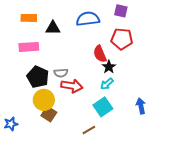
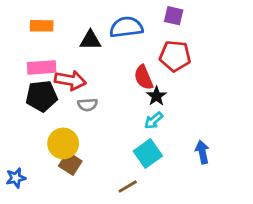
black triangle: (53, 28) -> (90, 40), moved
black pentagon: (38, 77) -> (42, 96), moved, turned -30
red arrow: (72, 86) -> (70, 80), moved

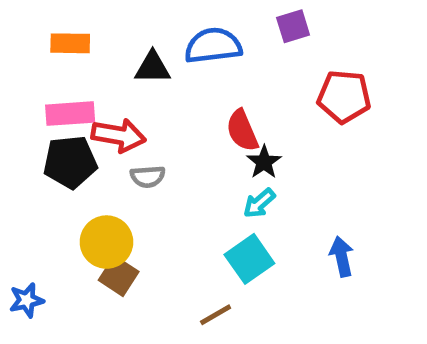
purple square: (174, 16) -> (293, 26), turned -30
red pentagon: (175, 56) -> (344, 97), moved

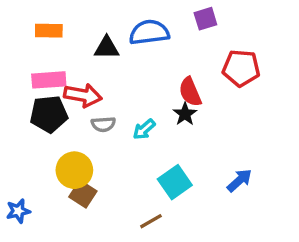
red semicircle: (242, 131) -> (190, 92), moved
cyan arrow: (259, 203) -> (144, 129), moved
blue arrow: (342, 257) -> (239, 180), turned 60

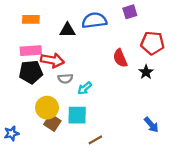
black star: (185, 114) -> (146, 72), moved
cyan arrow: (144, 129) -> (85, 88), moved
blue arrow: (239, 180) -> (151, 125), moved, turned 91
cyan square: (175, 182) -> (77, 115), moved, turned 36

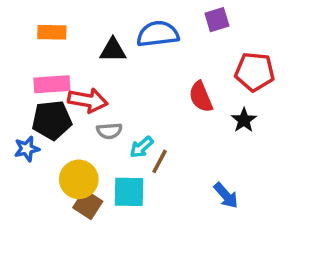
blue arrow: (151, 125) -> (226, 195), moved
blue star: (11, 133) -> (27, 149), moved
brown line: (95, 140) -> (160, 161), moved, turned -32

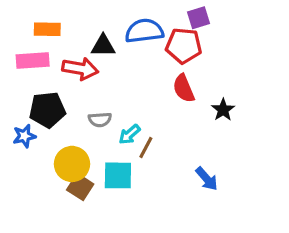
red pentagon: (255, 72) -> (184, 46), moved
pink rectangle: (52, 84) -> (33, 60), moved
red arrow: (88, 100) -> (80, 69), moved

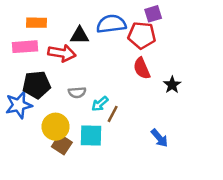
blue star: (24, 136) -> (19, 105), size x1.5

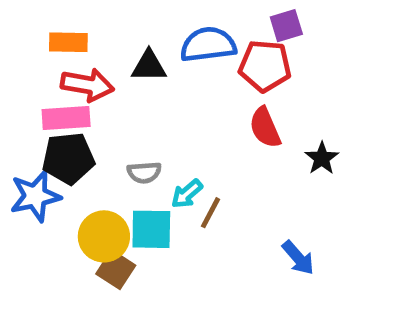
pink rectangle: (25, 47) -> (66, 118), moved
red arrow: (62, 53) -> (87, 85), moved
cyan square: (91, 136) -> (151, 229), moved

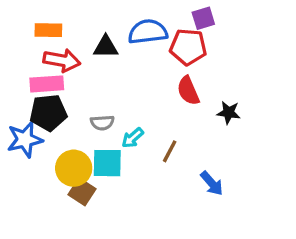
black star: (322, 158) -> (229, 113), turned -30
brown line: (211, 213) -> (170, 151), moved

